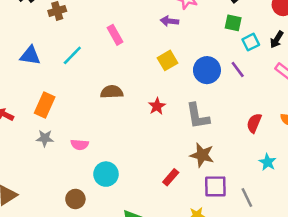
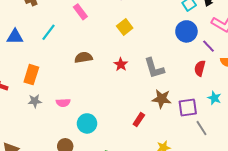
blue circle: (207, 70) -> (186, 31), moved
purple line: (238, 70) -> (208, 46), moved
purple square: (215, 186) -> (188, 107), moved

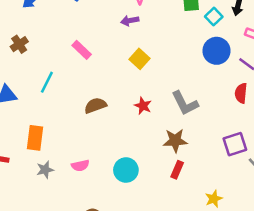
brown star: (162, 99) -> (175, 141), moved
cyan circle: (87, 123) -> (126, 170), moved

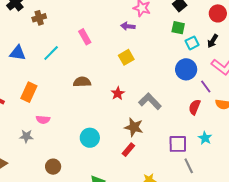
gray L-shape: (185, 103) -> (150, 101), turned 145
pink semicircle: (80, 166) -> (43, 120), moved
gray star: (45, 170) -> (26, 136), moved

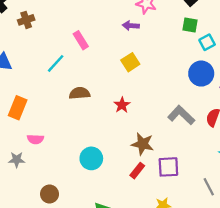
cyan line: (51, 53) -> (56, 63), moved
gray L-shape: (150, 101) -> (181, 115), moved
purple square: (178, 144) -> (168, 167), moved

